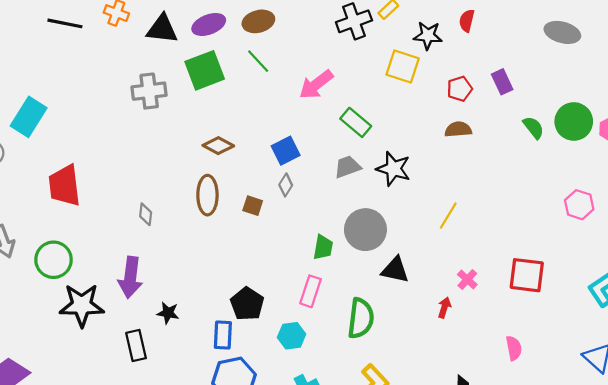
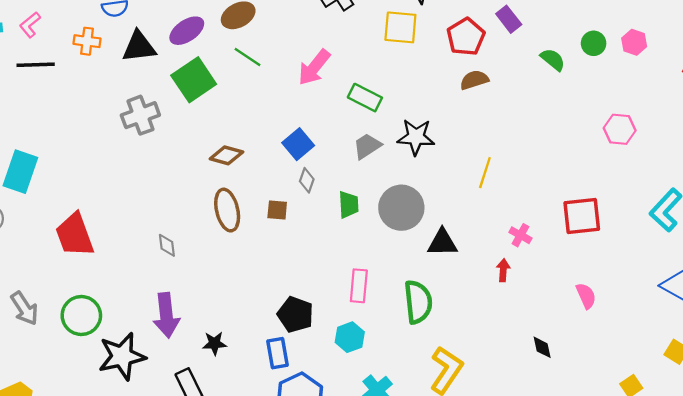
red pentagon: (460, 89) -> (466, 37), size x1.4
green circle: (574, 121) -> (594, 43), size x0.6
green trapezoid: (323, 247) -> (349, 205), moved

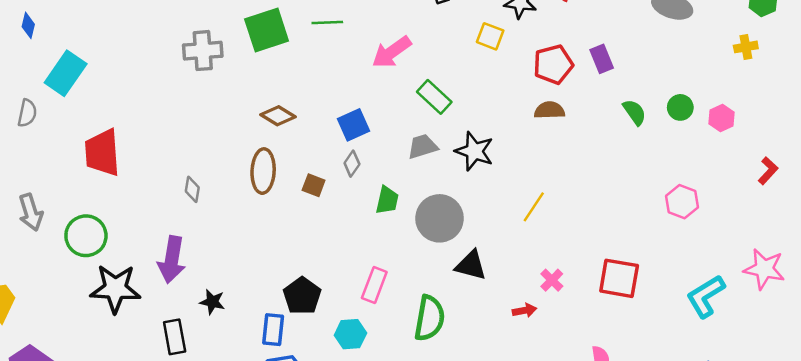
yellow square: (400, 27) -> (490, 36), size x0.7
green line: (248, 57) -> (327, 23), turned -52
red arrow: (503, 270) -> (524, 310), turned 60

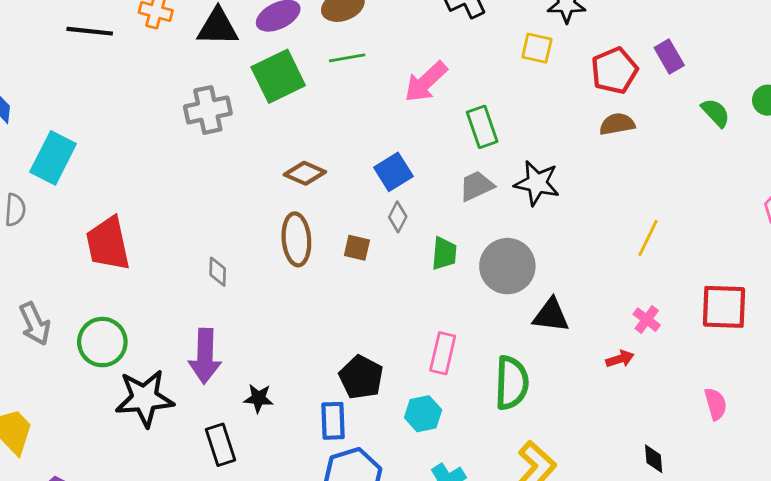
green rectangle: (434, 97) -> (482, 127), turned 36
yellow line: (534, 207) -> (648, 238), moved

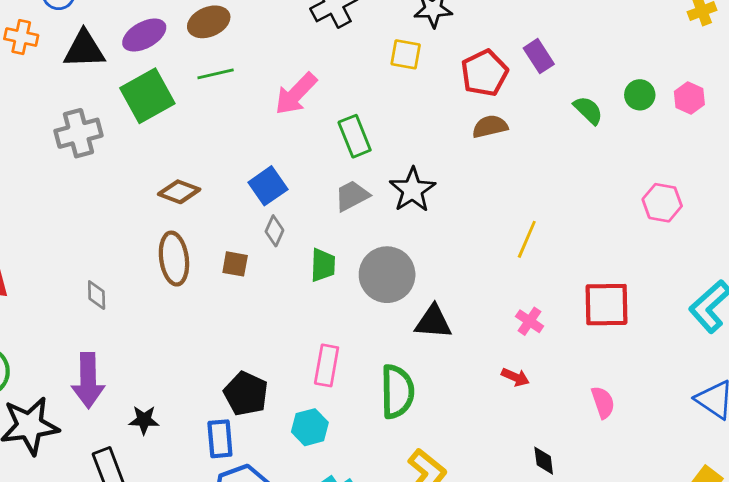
black star: (537, 183) -> (412, 190), turned 30
red arrow: (620, 359) -> (515, 377), moved, turned 44

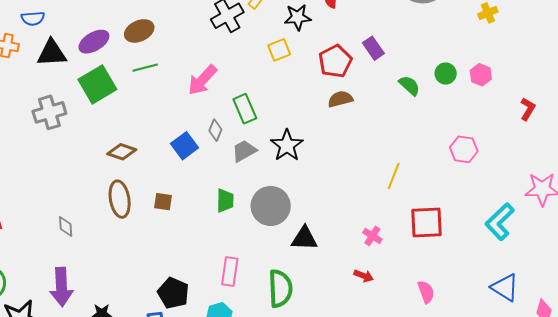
yellow square: (406, 54) -> (279, 50), turned -30
gray diamond: (274, 231) -> (215, 130), moved
yellow line: (527, 239) -> (394, 176), moved

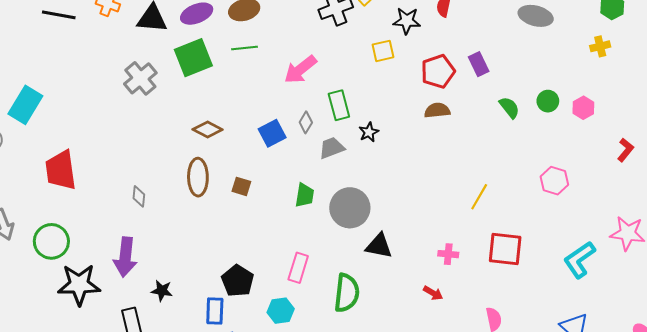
gray cross: (49, 112) -> (140, 78), turned -32
black star: (287, 145) -> (369, 132), moved, size x0.6
pink cross: (372, 236) -> (448, 254), turned -36

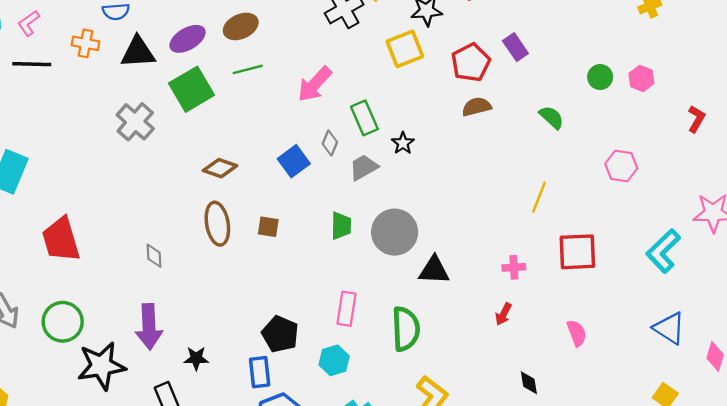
yellow square: (383, 51) -> (405, 49), size x1.4
green semicircle: (509, 107) -> (552, 117), moved
red arrow: (433, 293) -> (503, 314), turned 96

